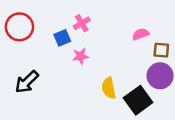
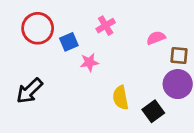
pink cross: (82, 23) -> (106, 26), moved
red circle: (19, 27) -> (38, 28), moved
black square: (138, 100) -> (153, 111), size x0.7

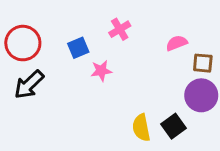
red circle: (38, 28) -> (23, 43), moved
black arrow: (29, 91) -> (29, 85), moved
yellow semicircle: (121, 98) -> (141, 128), moved

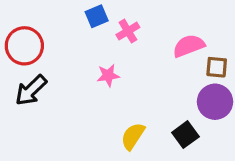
pink semicircle: (177, 43) -> (189, 46), size x1.4
blue square: (78, 48) -> (97, 16), moved
yellow semicircle: (141, 128) -> (133, 136), moved, turned 44

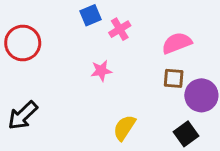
brown square: (217, 67) -> (174, 78), moved
black arrow: (31, 90) -> (23, 115), moved
black square: (185, 135) -> (186, 134), moved

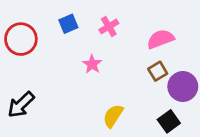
blue square: (90, 15) -> (68, 24), moved
pink star: (101, 71) -> (92, 64), turned -30
brown square: (174, 78) -> (158, 71), turned -36

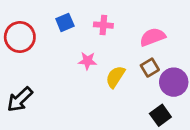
pink cross: (109, 27) -> (103, 25), turned 36
pink star: (92, 64) -> (87, 61), turned -30
yellow semicircle: (113, 116) -> (115, 77), moved

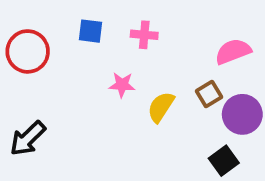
blue square: (65, 22) -> (91, 31), turned 30
pink semicircle: (152, 37) -> (233, 51), moved

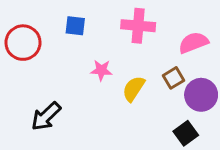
pink cross: (144, 35) -> (138, 26), moved, size x1.5
black arrow: (28, 138) -> (46, 116), moved

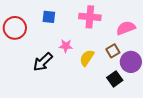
black arrow: (46, 116) -> (43, 62), moved
black square: (186, 133) -> (115, 79), moved

